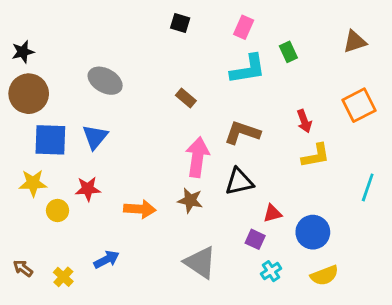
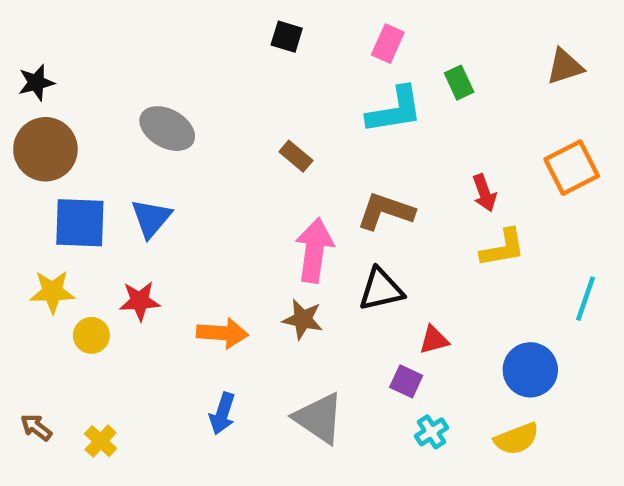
blue circle: (313, 232) -> (530, 370), moved
blue arrow: (107, 260) -> (222, 414), moved, turned 135

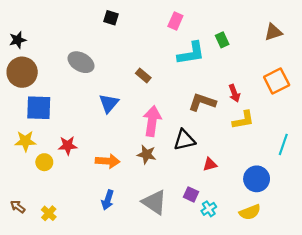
black square: (287, 37) -> (111, 18), moved
pink rectangle: (388, 44) -> (175, 21), moved
brown L-shape: (386, 211) -> (202, 102), moved
blue triangle: (151, 218) -> (109, 103), moved
purple square: (406, 381) -> (191, 194), moved

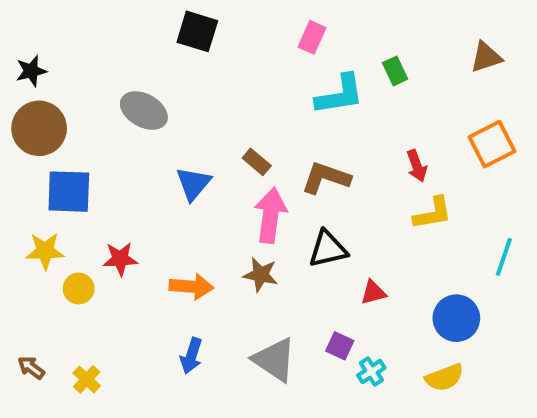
black square: (111, 18) -> (197, 31), size x1.5
brown rectangle: (143, 75) -> (257, 162), moved
brown L-shape: (202, 102) -> (326, 178), moved

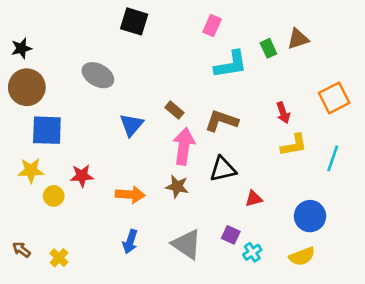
brown triangle: (486, 57) -> (298, 39), moved
cyan line: (504, 257) -> (333, 158), moved

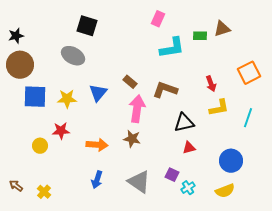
black square: (134, 21) -> (87, 26), moved
green rectangle: (268, 48) -> (200, 36), turned -64
black triangle: (223, 169) -> (184, 123), moved
yellow star: (31, 170) -> (67, 99), moved

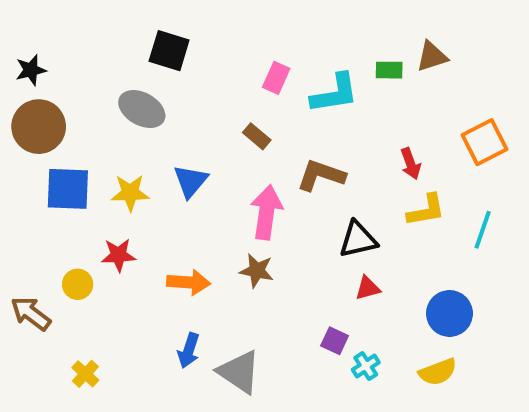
pink rectangle: (158, 19) -> (276, 78), moved
brown rectangle: (130, 82) -> (257, 136), moved
gray triangle: (139, 182) -> (239, 372), moved
brown arrow: (16, 186) -> (31, 313), moved, size x1.5

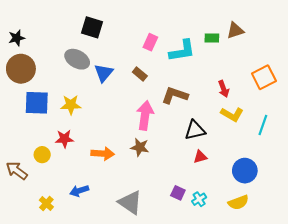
blue triangle: (191, 181) -> (104, 73), moved
yellow L-shape: (426, 210) -> (232, 114), turned 40
purple square: (335, 341) -> (178, 193), moved
blue arrow: (189, 350) -> (79, 191), moved, turned 54

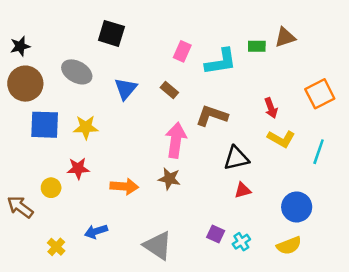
gray ellipse: (77, 59) -> (77, 72), moved

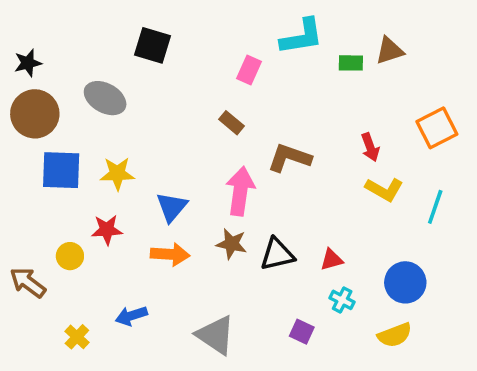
cyan L-shape: (221, 62) -> (302, 37), moved
blue triangle: (126, 89) -> (172, 207), moved
black triangle: (236, 158) -> (277, 254), moved
purple square: (216, 234) -> (302, 332), moved
cyan cross: (241, 242) -> (342, 300), moved, turned -30

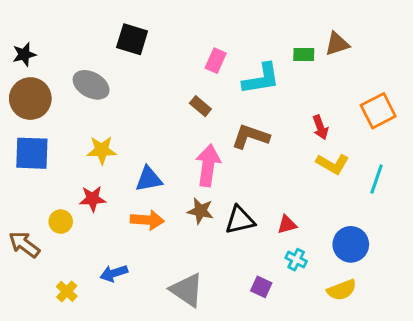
cyan L-shape: (302, 37) -> (261, 79), moved
blue square: (61, 170) -> (32, 153), moved
blue triangle: (172, 207) -> (149, 179), turned 40

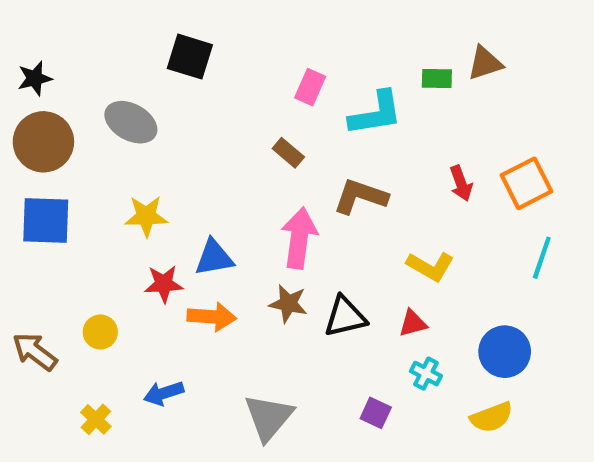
orange square: (378, 111) -> (527, 183), moved
yellow L-shape: (333, 164) -> (430, 266), moved
red star: (93, 199) -> (164, 284), moved
yellow circle: (61, 222) -> (100, 332), moved
gray triangle: (187, 290) -> (269, 417), turned 36

